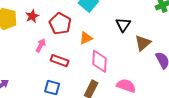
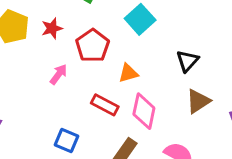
brown triangle: (143, 43) -> (198, 101), moved
red rectangle: (60, 61) -> (105, 105), moved

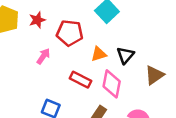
red pentagon: (93, 46) -> (70, 33), turned -30
black triangle: (187, 61) -> (125, 55), moved

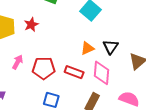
red pentagon: (70, 33) -> (44, 68), moved
pink arrow: (43, 56) -> (17, 62), moved

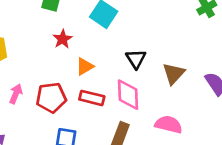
red star: (31, 25) -> (63, 39), moved
orange triangle: (87, 48) -> (85, 66), moved

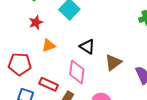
black triangle: (136, 59) -> (87, 47), turned -35
red rectangle: (92, 98) -> (49, 84), moved

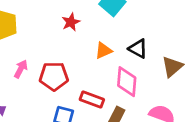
orange triangle: (49, 45) -> (103, 51), moved

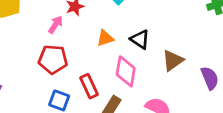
pink arrow: (21, 69) -> (55, 25), moved
red rectangle: (92, 100) -> (89, 86), turned 40

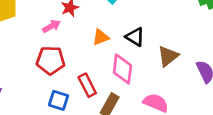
pink arrow: (55, 25) -> (51, 26), turned 30

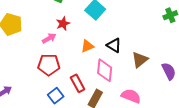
blue square: (59, 100) -> (56, 96), turned 35

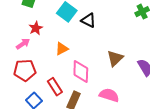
black triangle: (114, 45) -> (88, 20), moved

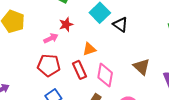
brown triangle: (115, 58) -> (142, 67), turned -42
red rectangle: (55, 87) -> (80, 70), moved

